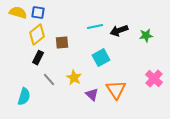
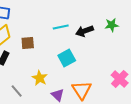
green star: (146, 36) -> (112, 25), moved
gray line: (49, 80) -> (17, 91), moved

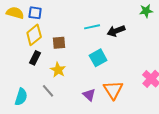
green star: (112, 25) -> (146, 11), moved
yellow star: (40, 78) -> (58, 70), moved

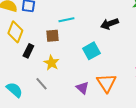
cyan line: (92, 27) -> (66, 20), moved
yellow diamond: (34, 35) -> (15, 32), moved, turned -30
cyan semicircle: (21, 97) -> (14, 90), turned -66

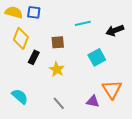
cyan line: (66, 20) -> (83, 23), moved
gray line: (41, 84) -> (59, 103), moved
purple triangle: (82, 88) -> (93, 101), moved, turned -32

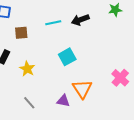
black arrow: (115, 30) -> (80, 20), moved
brown square: (58, 42) -> (21, 33), moved

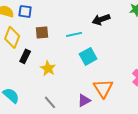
cyan line: (53, 23) -> (74, 34), moved
purple triangle: (63, 101) -> (84, 100), turned -40

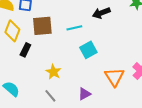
brown square: (42, 32) -> (42, 26), size x1.5
yellow star: (48, 68) -> (53, 72), moved
orange triangle: (103, 88) -> (114, 77), moved

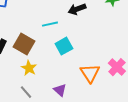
brown square: (42, 26) -> (24, 44), moved, turned 35
purple triangle: (84, 94) -> (60, 90), turned -48

